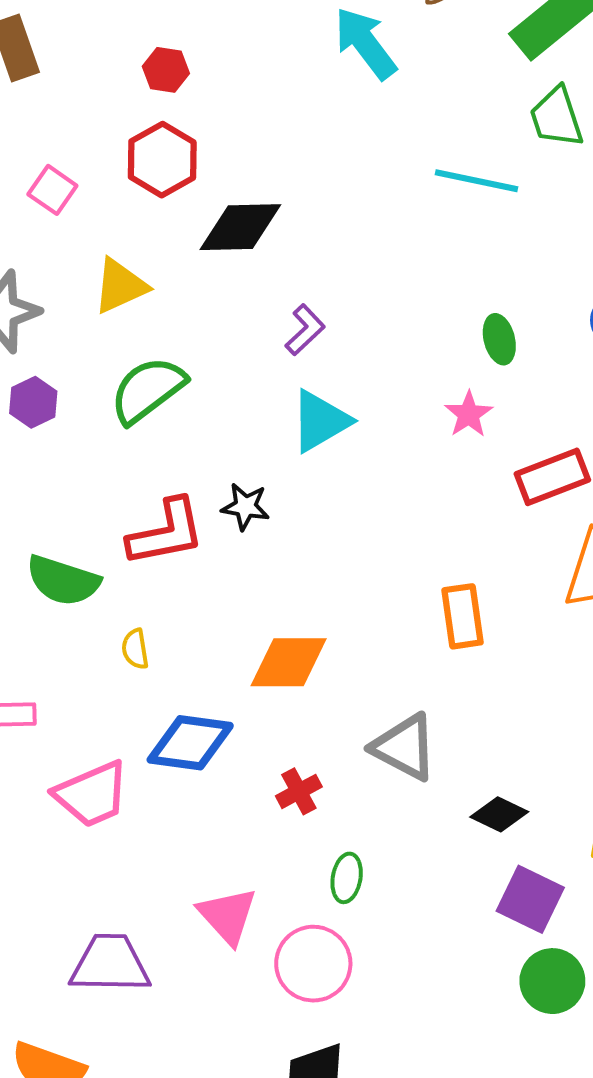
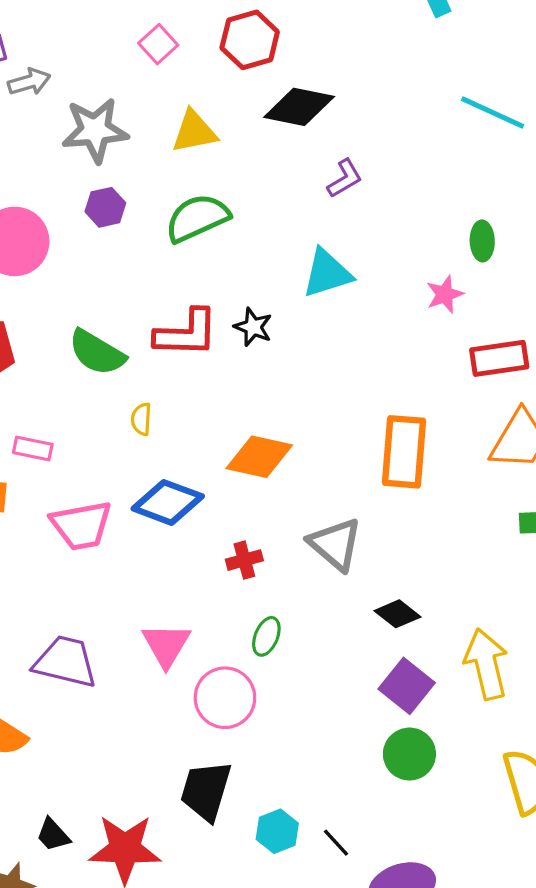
purple L-shape: (305, 330) -> (345, 178), moved
orange rectangle: (462, 616) -> (404, 452), size x1.4

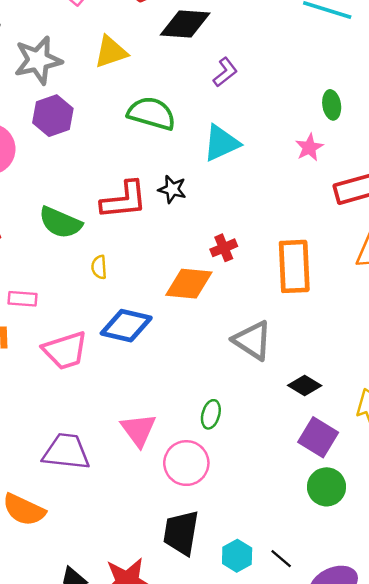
purple hexagon: (105, 207) -> (53, 116), size x1.4
green semicircle: (197, 218) -> (152, 113), moved, turned 48
red cross: (244, 560) -> (224, 248), moved

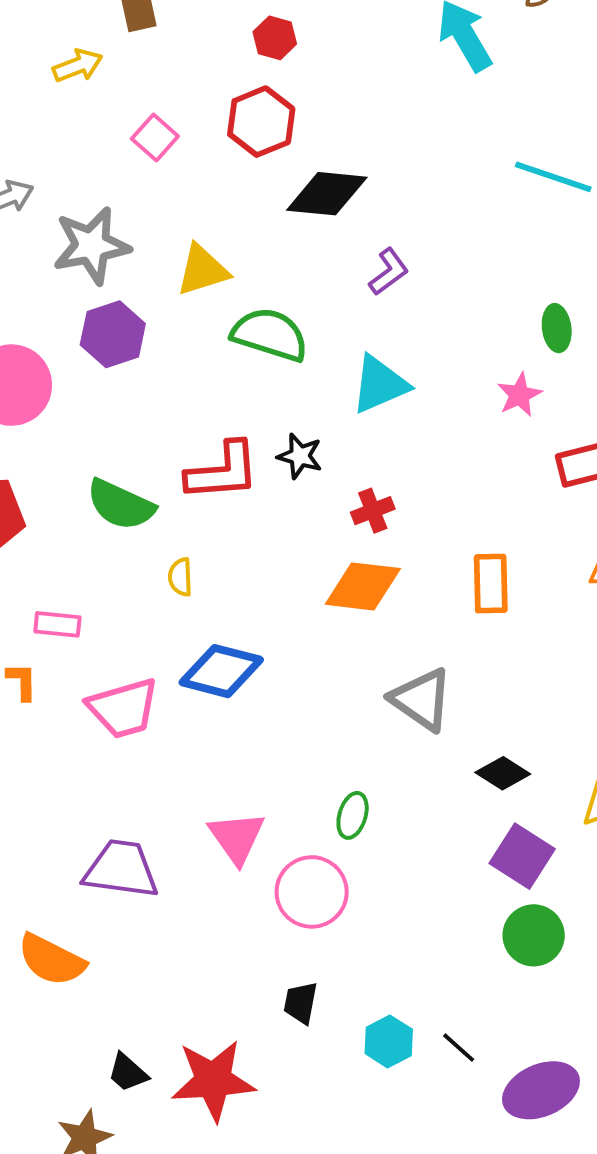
yellow triangle: (111, 52) -> (203, 270), moved
red cross: (224, 248) -> (373, 511), moved
orange rectangle: (294, 266) -> (491, 584), size x0.7
orange diamond: (189, 284) -> (363, 586), moved
black trapezoid: (181, 533) -> (301, 1003), size x0.6

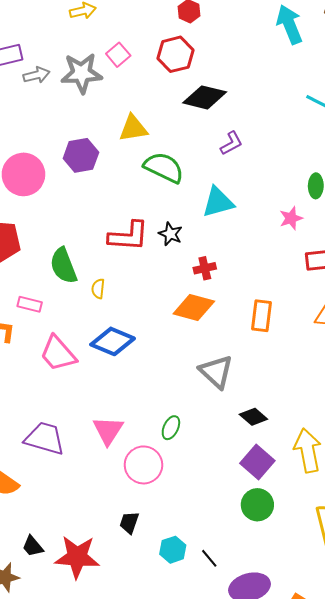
gray star: (91, 246) -> (82, 73), moved
green semicircle: (121, 505) -> (63, 266), moved, turned 36
pink trapezoid: (123, 708) -> (58, 354), turned 57

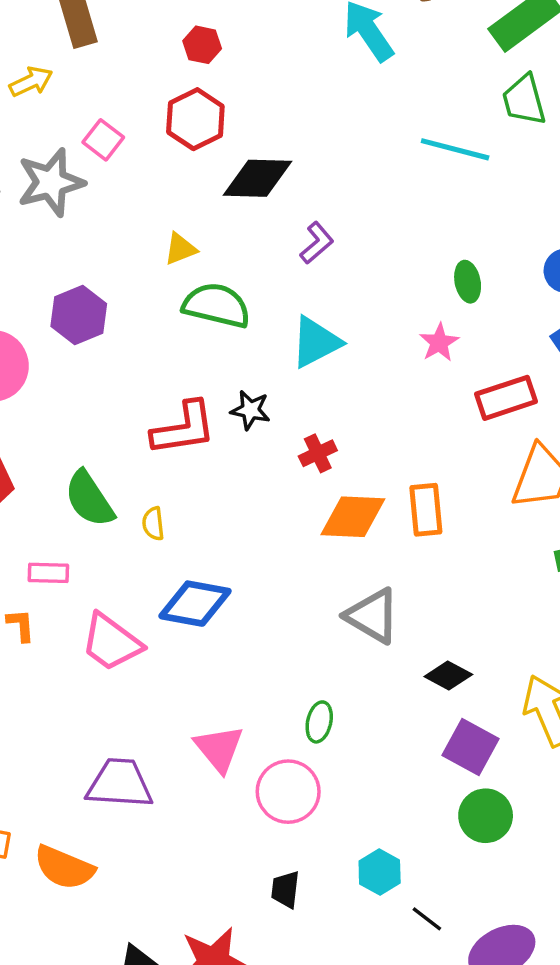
yellow triangle: (133, 128) -> (180, 249), moved, size x0.7
orange diamond: (194, 308) -> (353, 517), moved
cyan hexagon: (173, 550) -> (380, 872), moved

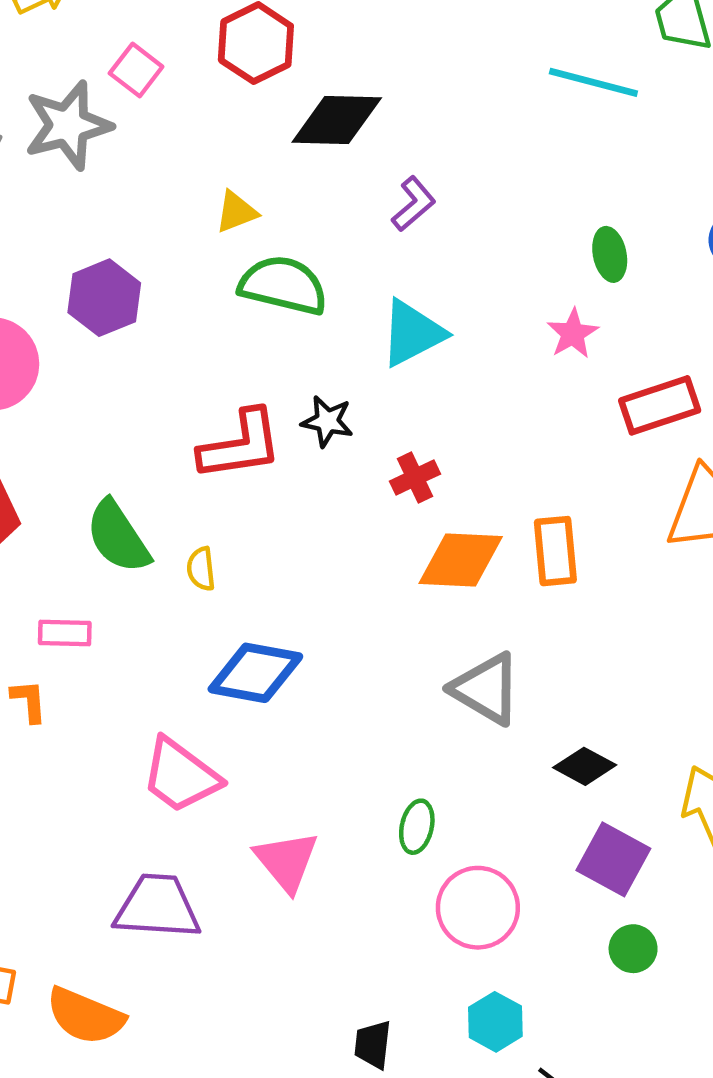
pink trapezoid: (111, 642) -> (181, 776), moved
pink circle: (288, 792) -> (478, 908), moved
green circle: (486, 816) -> (633, 949), size x0.7

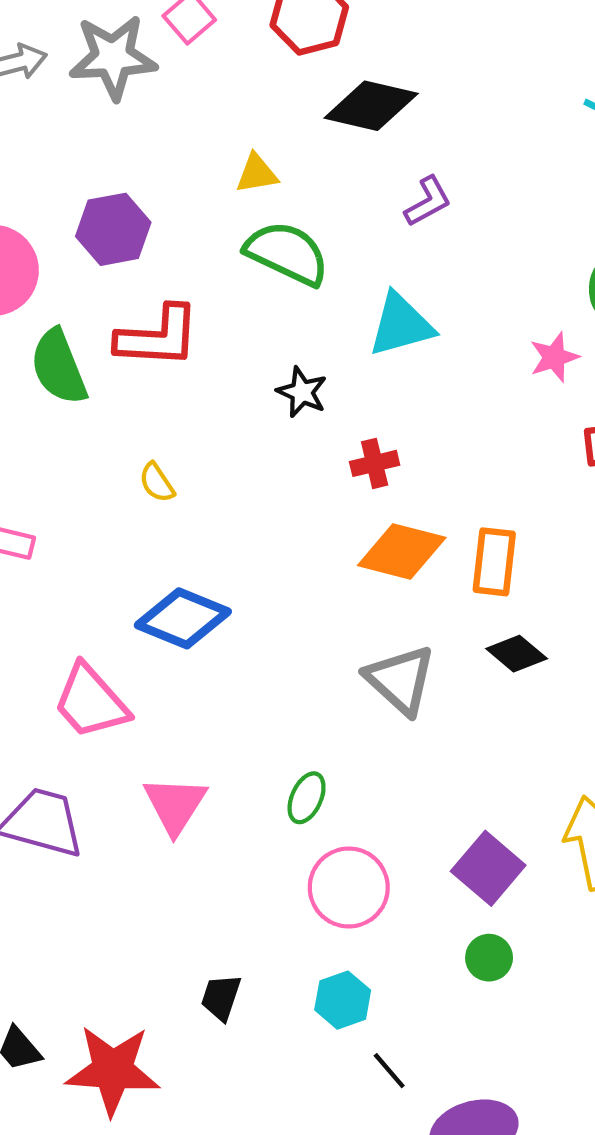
red L-shape: (241, 445) -> (158, 337), moved
green semicircle: (118, 537) -> (59, 367), moved
yellow semicircle: (201, 569) -> (157, 483), moved, turned -39
black diamond: (585, 766) -> (517, 654), moved

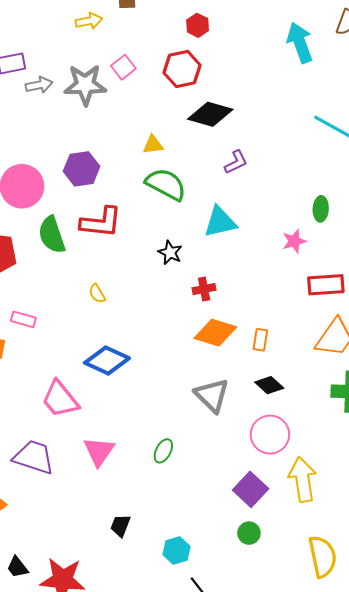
orange rectangle: (494, 562) -> (260, 340), size x0.7
pink circle: (349, 887) -> (270, 435), moved
black trapezoid: (221, 997) -> (120, 526), moved

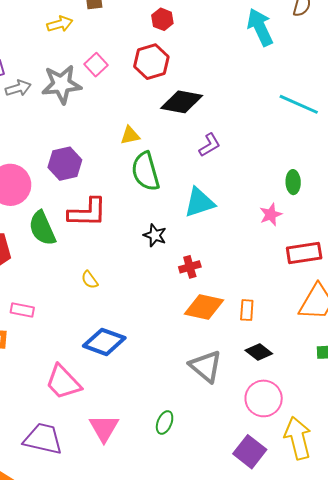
green semicircle: (166, 184) -> (145, 171), turned -129

